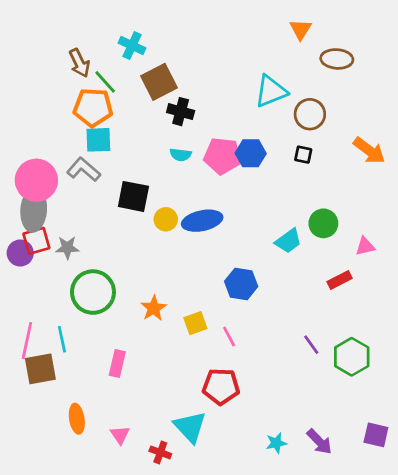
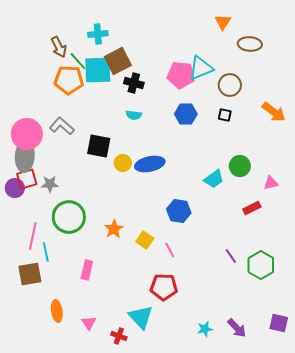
cyan cross: (132, 45) -> (98, 34), turned -30
cyan square: (98, 140) -> (98, 70), moved, size x1.4
pink pentagon: (222, 156) -> (181, 75), moved
yellow square: (195, 323) -> (145, 240), turned -36
pink line: (27, 341) -> (33, 236), moved

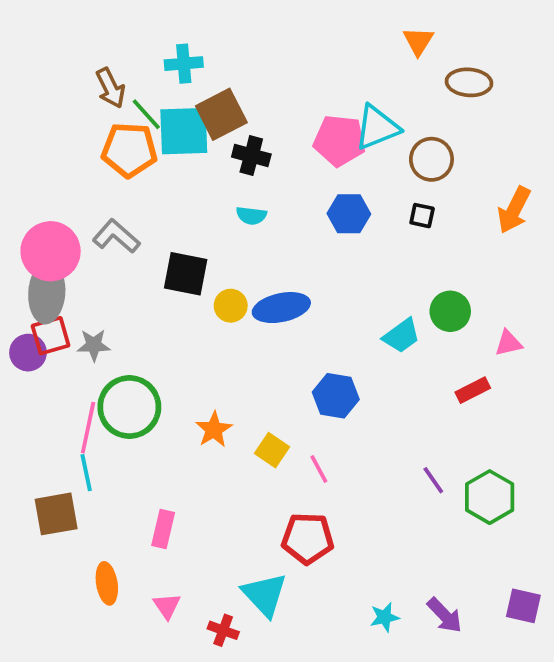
orange arrow: (274, 112) -> (514, 210), turned 80
pink line: (33, 236) -> (88, 428), moved
pink rectangle: (87, 270) -> (163, 529), moved

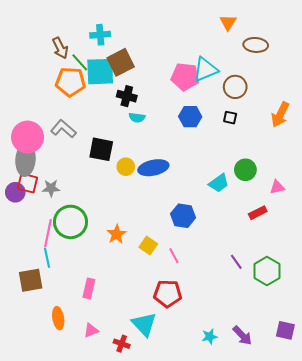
black cross: (251, 156) -> (127, 96), moved
red square: (51, 336) -> (28, 183), turned 30
pink triangle: (167, 606) -> (91, 330), turned 42

